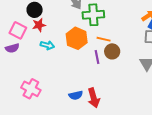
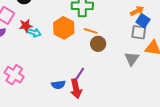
red star: (39, 25) -> (26, 26), moved
purple line: (97, 57) -> (80, 74), moved, turned 40

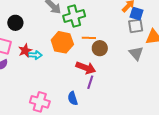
pink cross: (14, 75) -> (40, 102), moved
blue semicircle: (58, 85) -> (73, 98), turned 96
red arrow: (76, 89) -> (86, 68), moved, turned -42

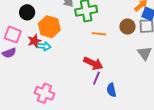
orange hexagon: (62, 42) -> (49, 27), moved
brown circle: (100, 48) -> (127, 27), moved
blue semicircle: (73, 98) -> (111, 90), moved

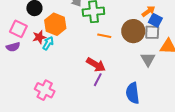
brown circle: (127, 27) -> (133, 31), size x1.5
cyan arrow: (44, 46) -> (48, 43), turned -72
blue semicircle: (111, 90) -> (133, 93), moved, size x1.5

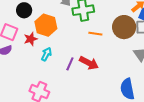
cyan arrow: (48, 43) -> (46, 54), moved
purple line: (98, 80) -> (70, 64), moved

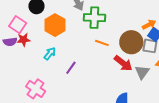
red star: (31, 39) -> (24, 40), moved
red arrow: (89, 63) -> (123, 63), moved

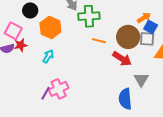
purple line: (71, 68) -> (45, 93), moved
gray triangle: (142, 72) -> (141, 80), moved
pink cross: (36, 89) -> (59, 89), moved, turned 36

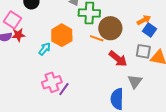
orange hexagon: (50, 27) -> (62, 35), moved
brown circle: (128, 37) -> (110, 28), moved
gray square: (147, 39) -> (143, 51), moved
purple line: (45, 93) -> (64, 89), moved

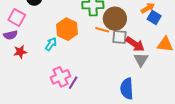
red star: (18, 35) -> (20, 52), moved
gray square: (143, 51) -> (120, 37), moved
red arrow: (118, 59) -> (135, 44), moved
gray triangle: (135, 81) -> (141, 60), moved

